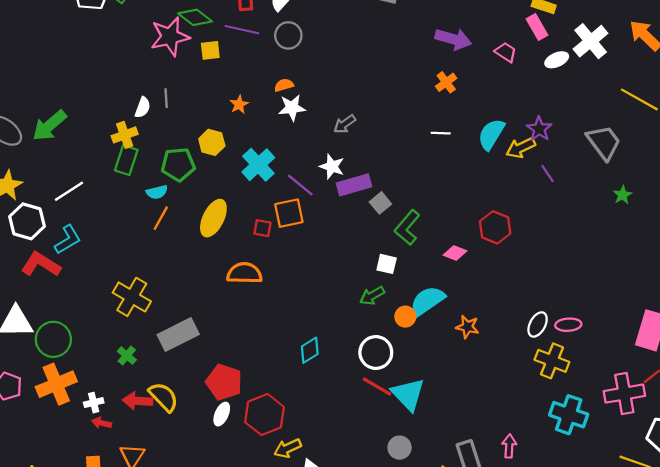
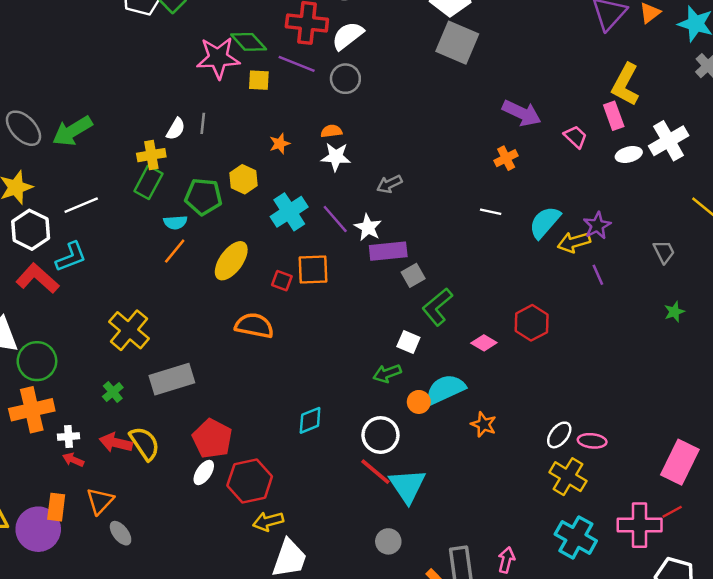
gray trapezoid: (604, 142) -> (664, 252), size x0.6
purple line: (300, 185) -> (335, 219), moved

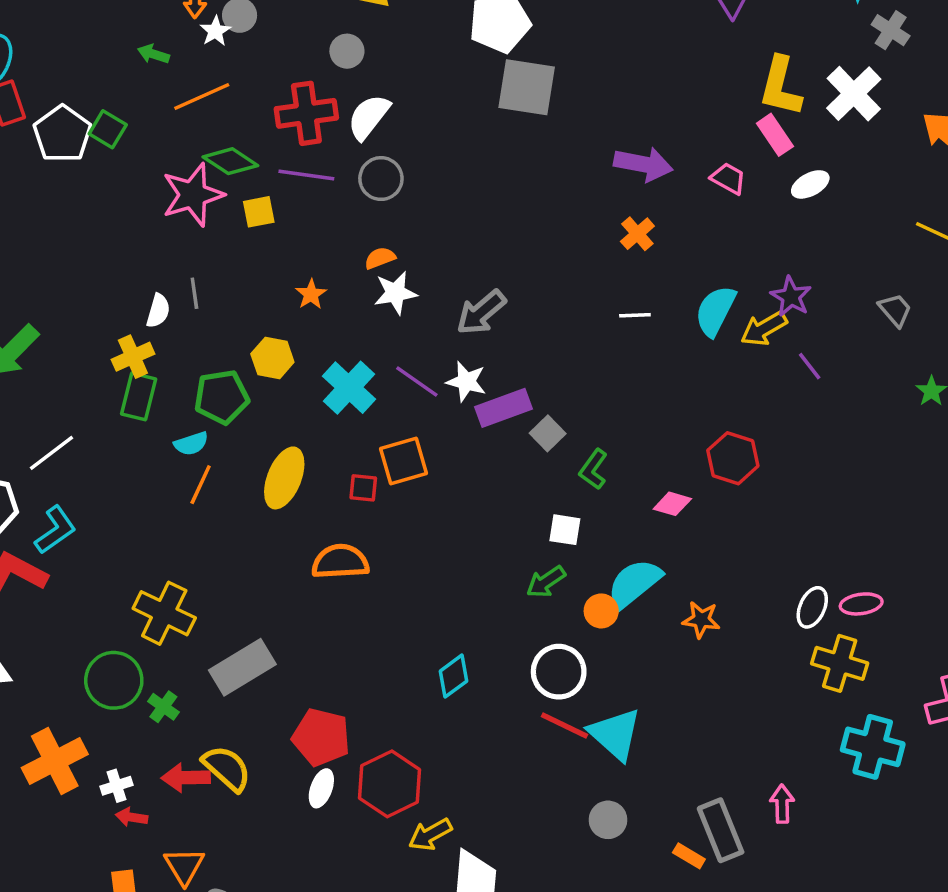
white cross: (669, 141) -> (854, 94), moved
gray arrow: (389, 184) -> (481, 312), size x1.4
green L-shape: (437, 307) -> (593, 469), size x0.7
green circle: (37, 361) -> (114, 680), moved

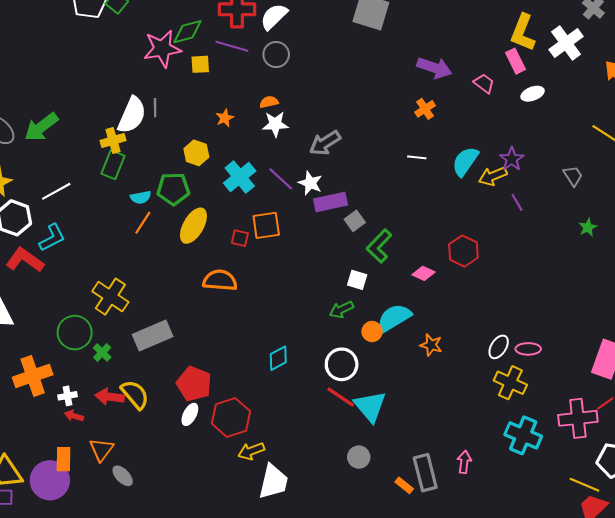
green diamond: (230, 161) -> (187, 32), turned -56
white semicircle: (158, 311) -> (132, 115), size x1.8
green pentagon: (222, 397) -> (173, 189), moved
green L-shape: (593, 469) -> (379, 246), size x1.4

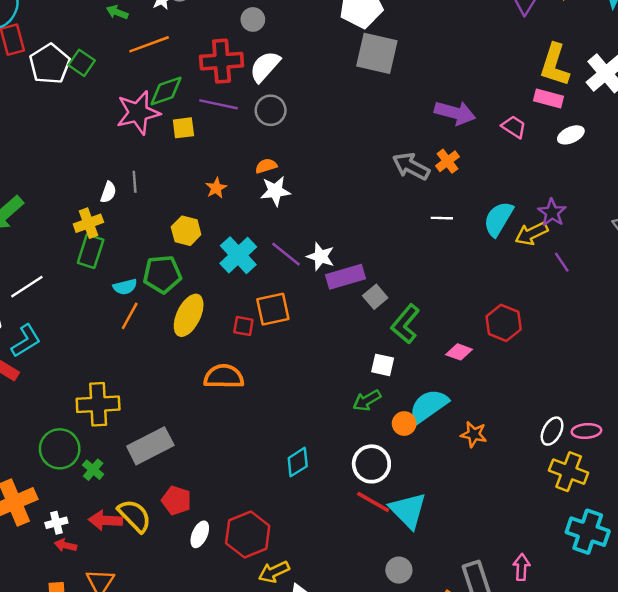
pink rectangle: (516, 61) -> (549, 98), turned -45
white semicircle: (132, 115) -> (108, 192), size x0.5
gray arrow: (325, 143) -> (411, 166), moved, turned 64
yellow cross: (110, 297) -> (98, 404), turned -33
red pentagon: (194, 384) -> (176, 500), moved, size x0.7

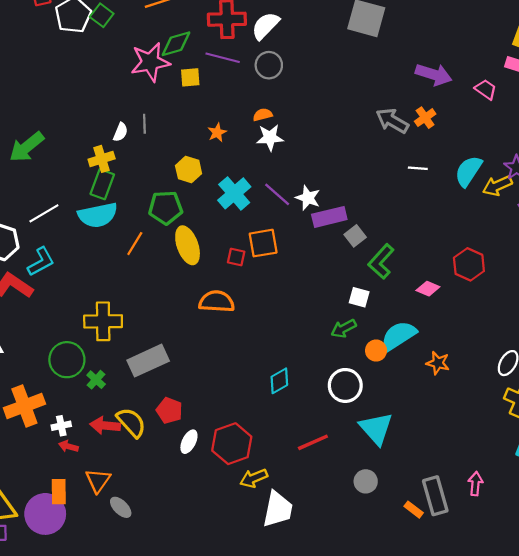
cyan semicircle: (125, 287) -> (98, 215), moved, size x1.8
yellow ellipse: (189, 315) -> (188, 245), turned -48
red line: (373, 502) -> (313, 442), moved, turned -56

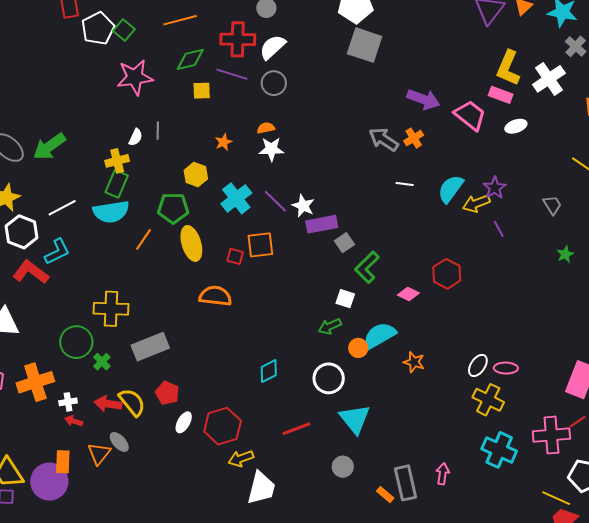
pink star: (150, 62) -> (135, 77), moved
pink trapezoid: (486, 89) -> (470, 115), size x1.6
gray ellipse: (121, 507) -> (119, 442), moved

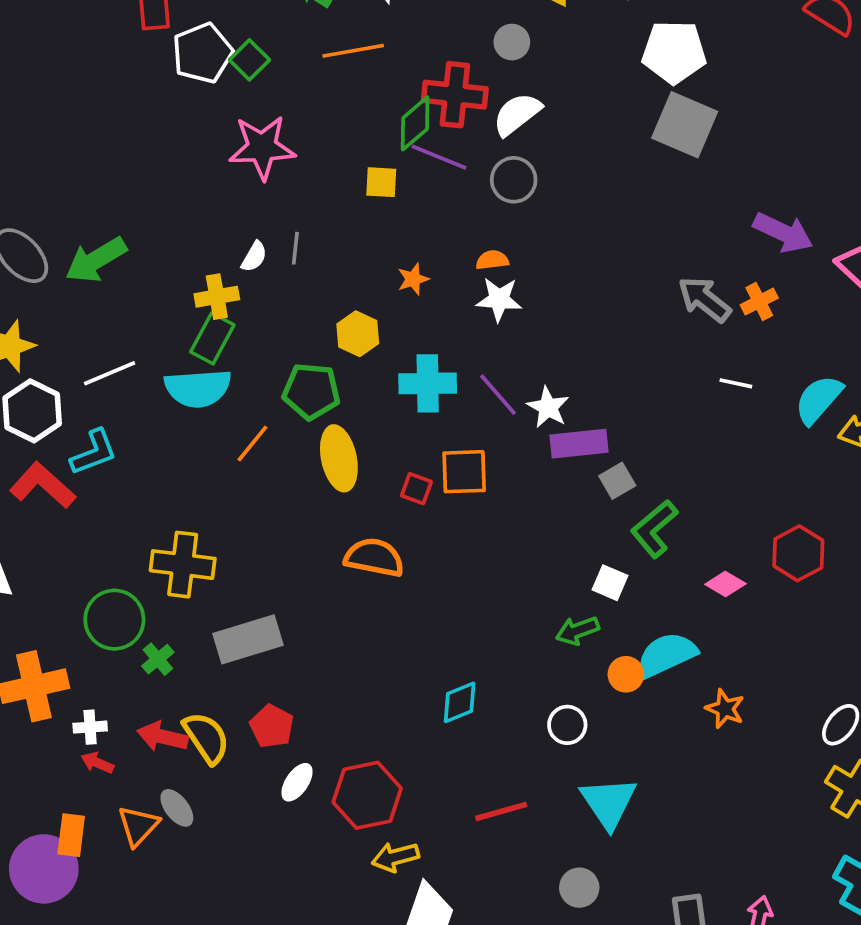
green diamond: (190, 59) -> (415, 123), moved, turned -32
cyan cross: (236, 198) -> (428, 383), turned 32
white circle: (329, 378) -> (567, 725), size x0.7

